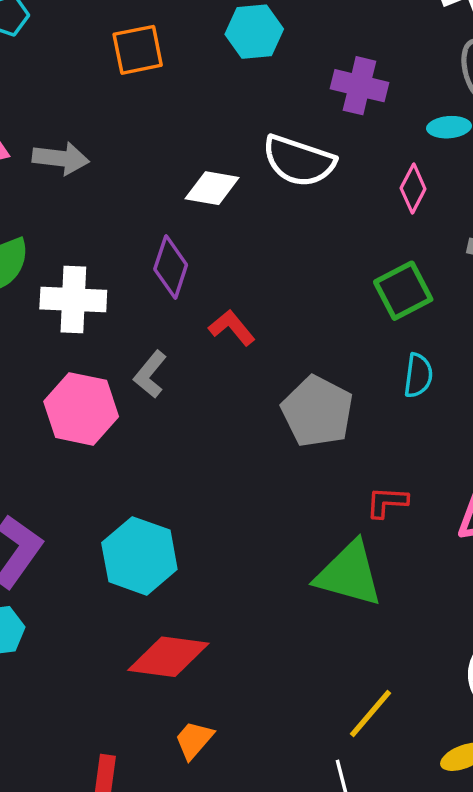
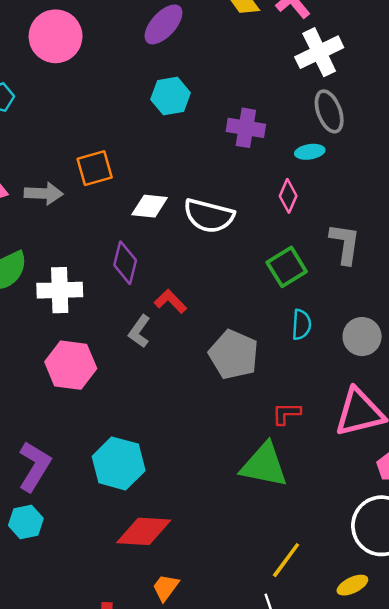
orange square: (138, 50) -> (95, 168), moved
white semicircle: (299, 161) -> (209, 216), moved
gray L-shape: (150, 374) -> (139, 331), moved

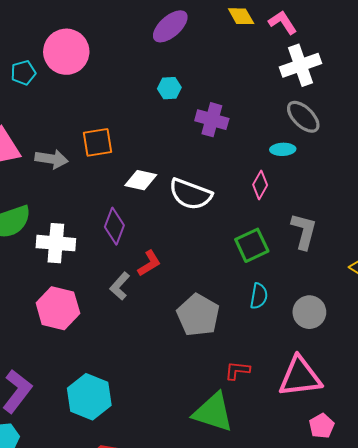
pink circle: (56, 36) -> (66, 52), moved
cyan hexagon: (171, 96) -> (169, 88), size x0.7
gray ellipse: (329, 111) -> (303, 117), turned -32
purple cross: (246, 128) -> (212, 120), moved
red L-shape: (170, 301) -> (149, 263), turned 96

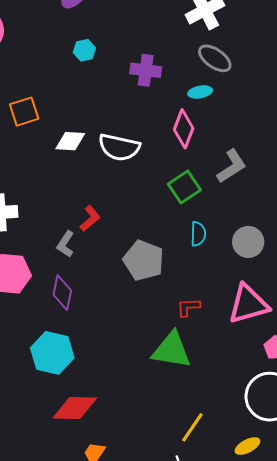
purple cross: (212, 120) -> (146, 70), moved
pink diamond: (260, 185) -> (184, 129), size x1.4
purple diamond: (114, 226) -> (62, 293), moved
gray L-shape: (304, 231) -> (232, 166), turned 51

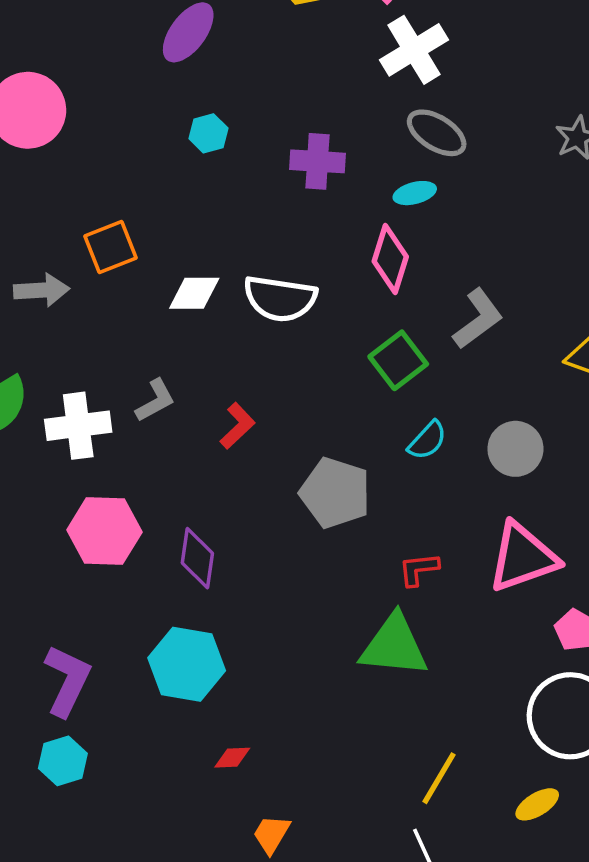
cyan semicircle: (198, 234) -> (427, 440), turned 45
gray L-shape: (65, 244) -> (155, 401), moved, turned -148
red diamond: (75, 408) -> (232, 758), size x0.5

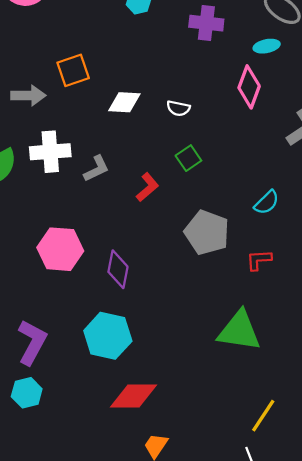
white semicircle: (280, 298) -> (178, 108), size x0.5
green square: (398, 360) -> (188, 158), moved, size x0.7
white cross: (78, 426) -> (50, 152), moved
red L-shape: (419, 569) -> (259, 260), moved
red diamond: (232, 758) -> (134, 396), size x2.0

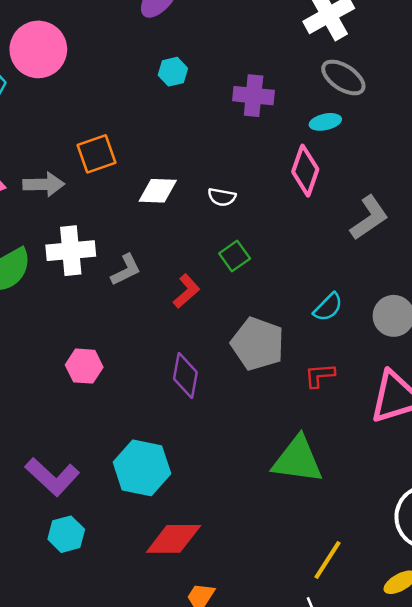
pink hexagon: (60, 249) -> (84, 366), size x0.7
purple diamond: (118, 269) -> (185, 375), moved
purple L-shape: (32, 342) -> (52, 477), turned 105
cyan hexagon: (27, 393) -> (66, 534), moved

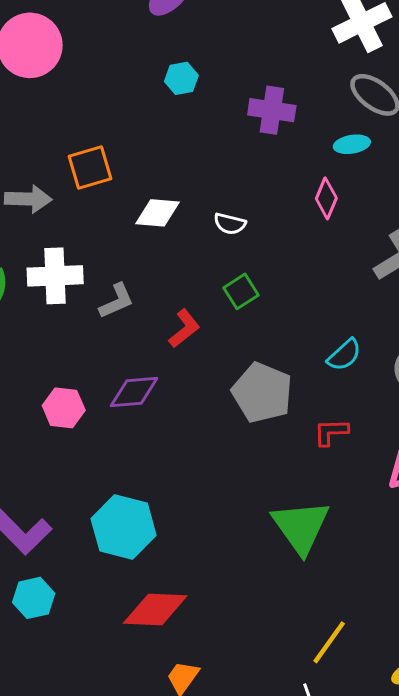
pink diamond: (305, 171) -> (326, 198), size x0.7
purple diamond: (185, 375) -> (134, 392), moved, turned 72
green triangle: (298, 460) -> (301, 527), turned 44

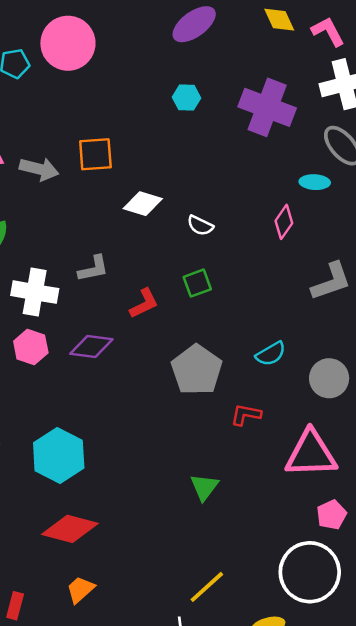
purple cross: (272, 110) -> (267, 107), moved, size x1.4
white cross: (55, 276) -> (35, 292), moved
green triangle: (301, 527) -> (204, 487), size x0.6

